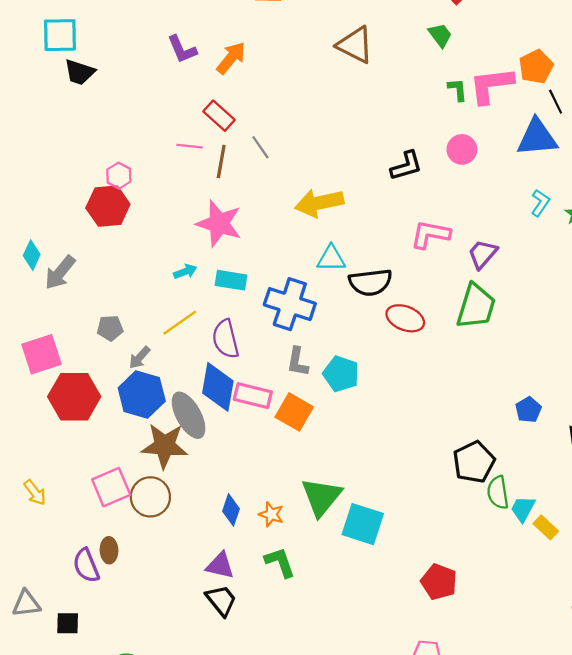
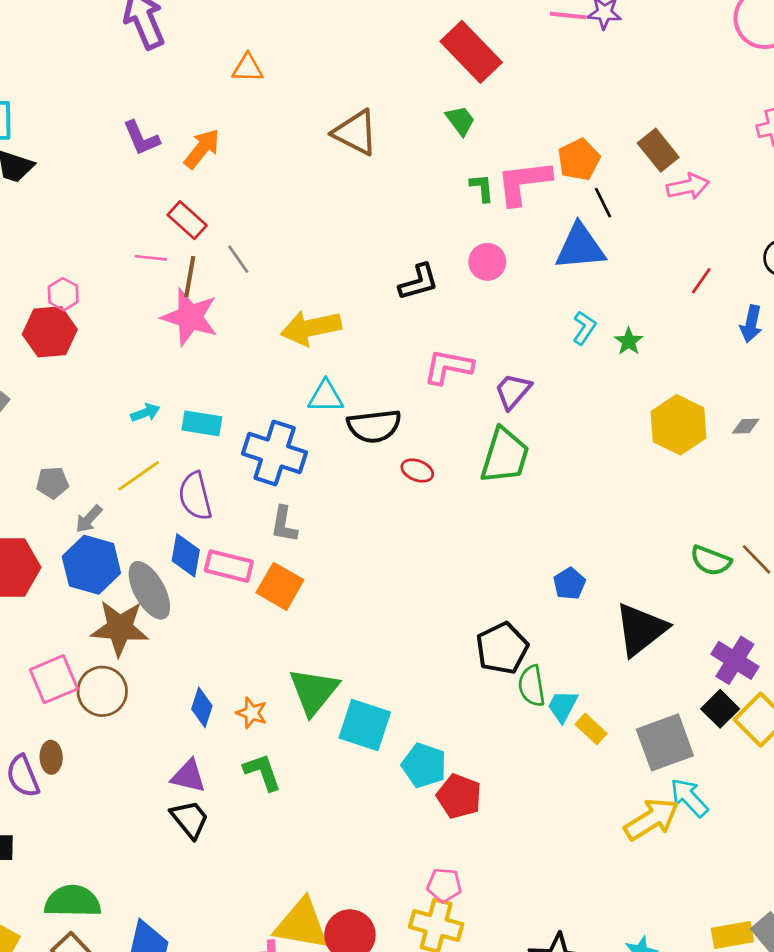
pink star: (219, 224) -> (190, 317), moved
red ellipse: (405, 318) -> (417, 471), size x0.7
cyan pentagon: (341, 374) -> (424, 765), moved
blue diamond: (218, 387) -> (186, 555), size x0.7

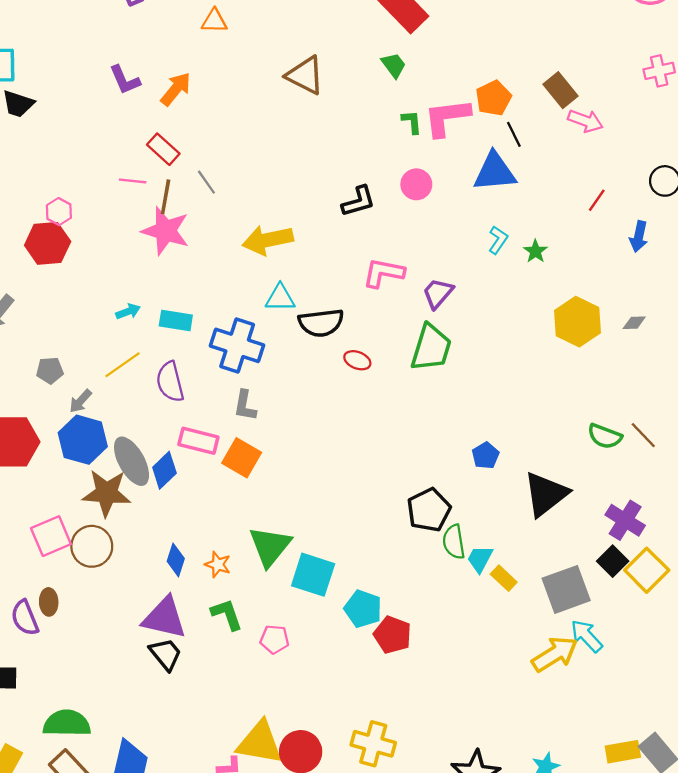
pink arrow: (688, 186) -> (585, 121), turned 32
blue diamond: (186, 555) -> (164, 470), moved, turned 36
purple triangle: (188, 776) -> (164, 618), size x1.5
pink pentagon: (444, 885) -> (274, 639), moved

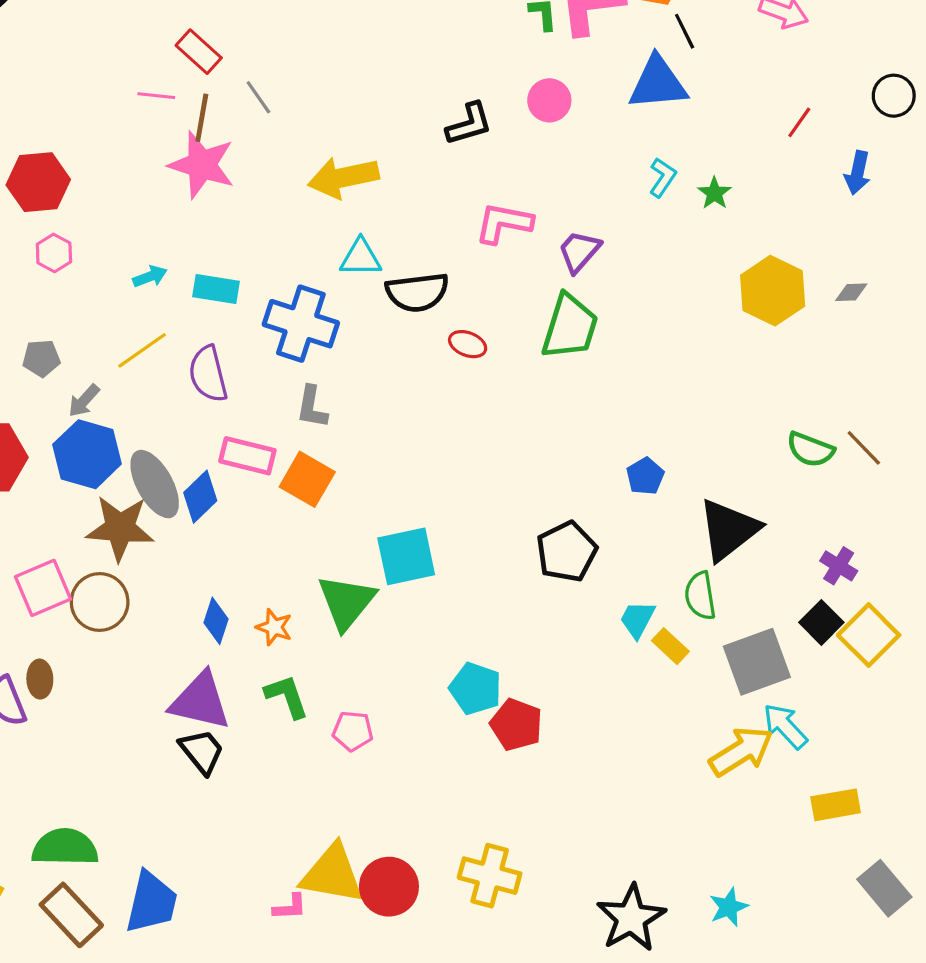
pink hexagon: (59, 212) -> (54, 253), moved
purple cross: (625, 520) -> (839, 566), size x0.7
green semicircle: (454, 542) -> (700, 596), moved
cyan square: (313, 575) -> (406, 556), moved, turned -30
yellow rectangle: (623, 752) -> (836, 805), moved

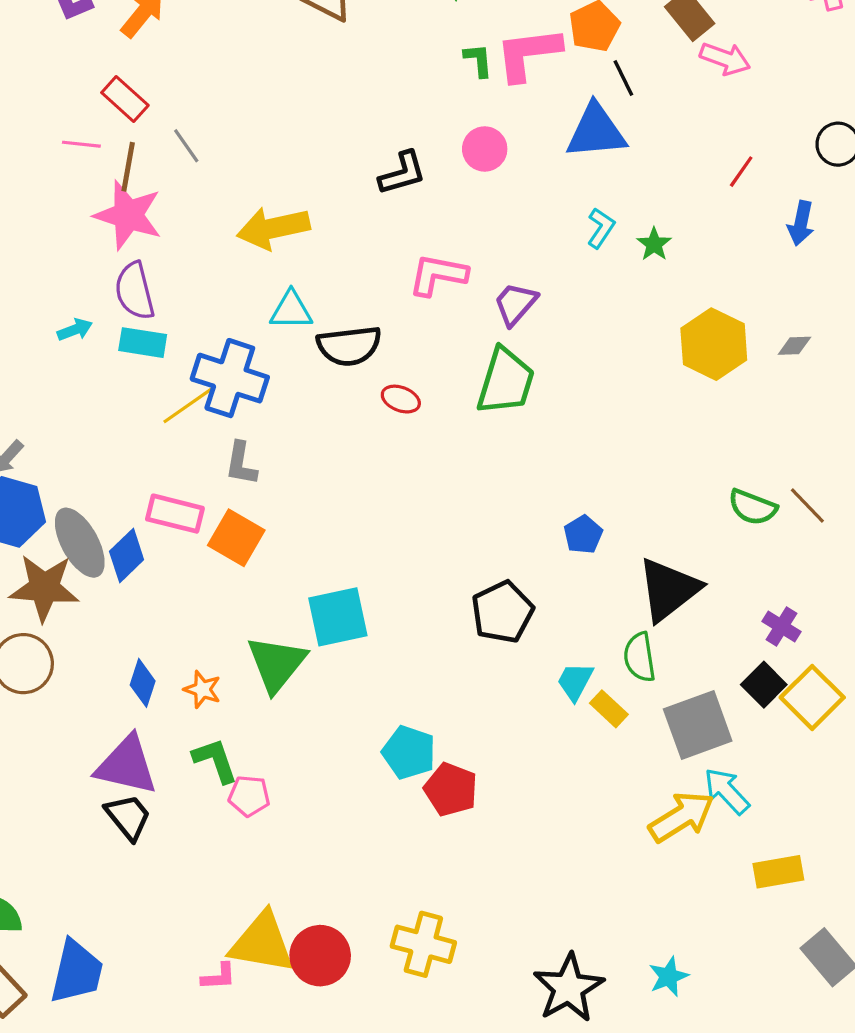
yellow line: (142, 350) -> (188, 405), moved
purple semicircle: (208, 374) -> (135, 291), moved
pink pentagon: (353, 731) -> (249, 796), moved

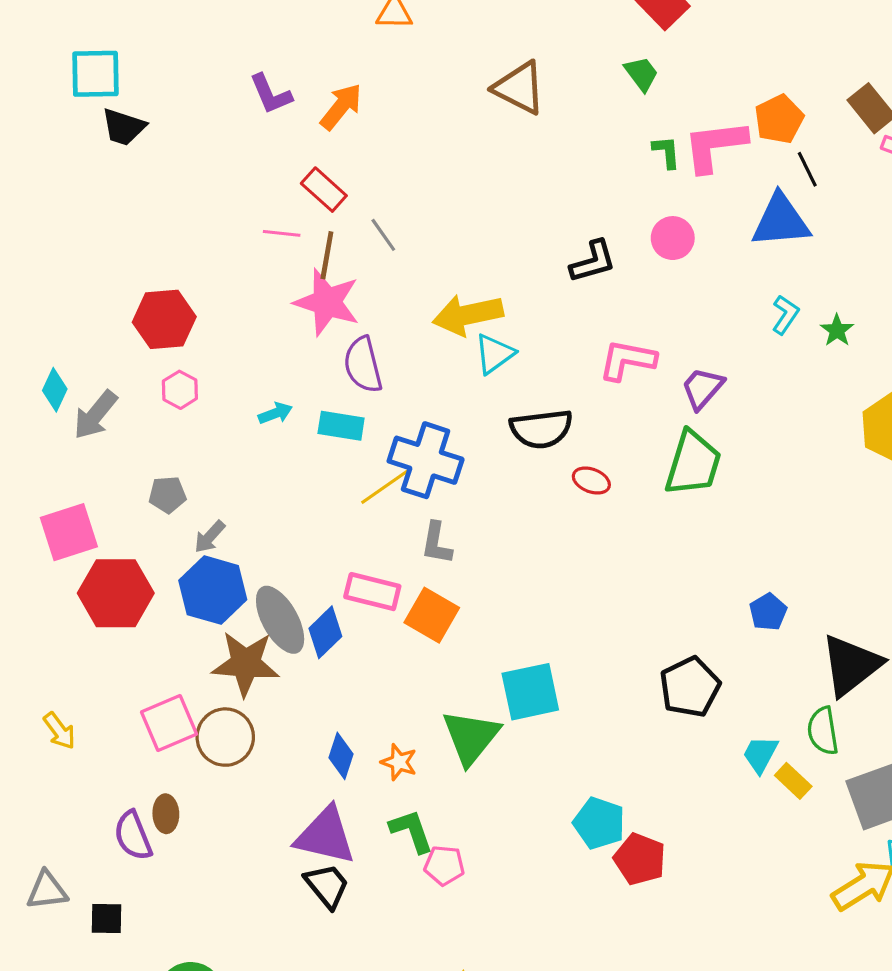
purple semicircle: (135, 291) -> (363, 365), moved
cyan triangle: (291, 310) -> (494, 354), moved, turned -36

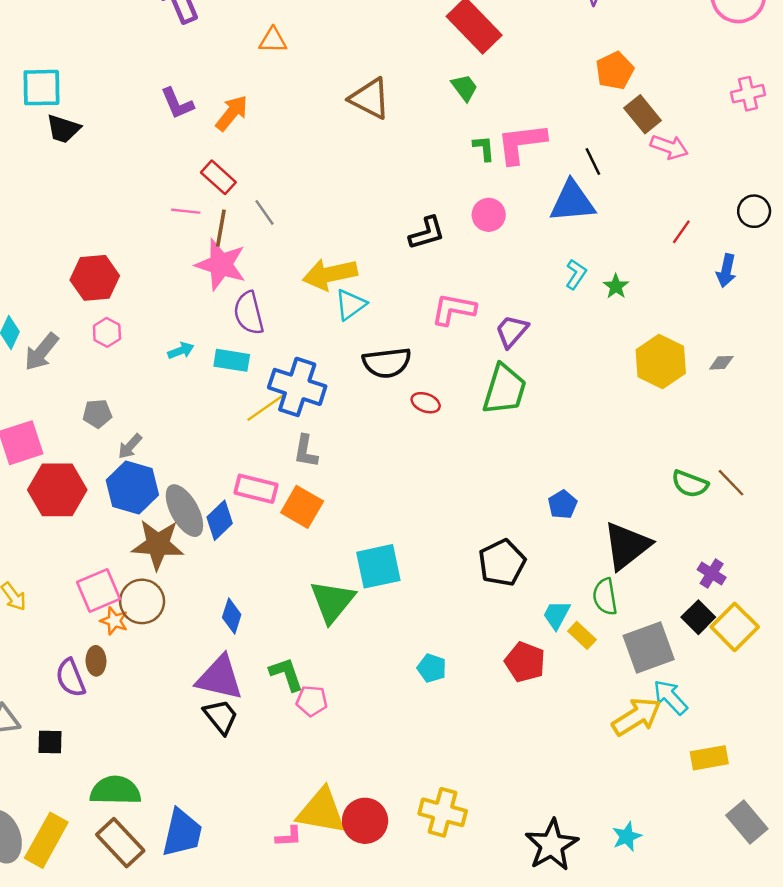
orange pentagon: (779, 119) -> (615, 71), moved
orange star: (399, 762) -> (114, 621), moved
cyan pentagon: (599, 823) -> (432, 668), size x0.7
red pentagon: (640, 859) -> (525, 662), moved

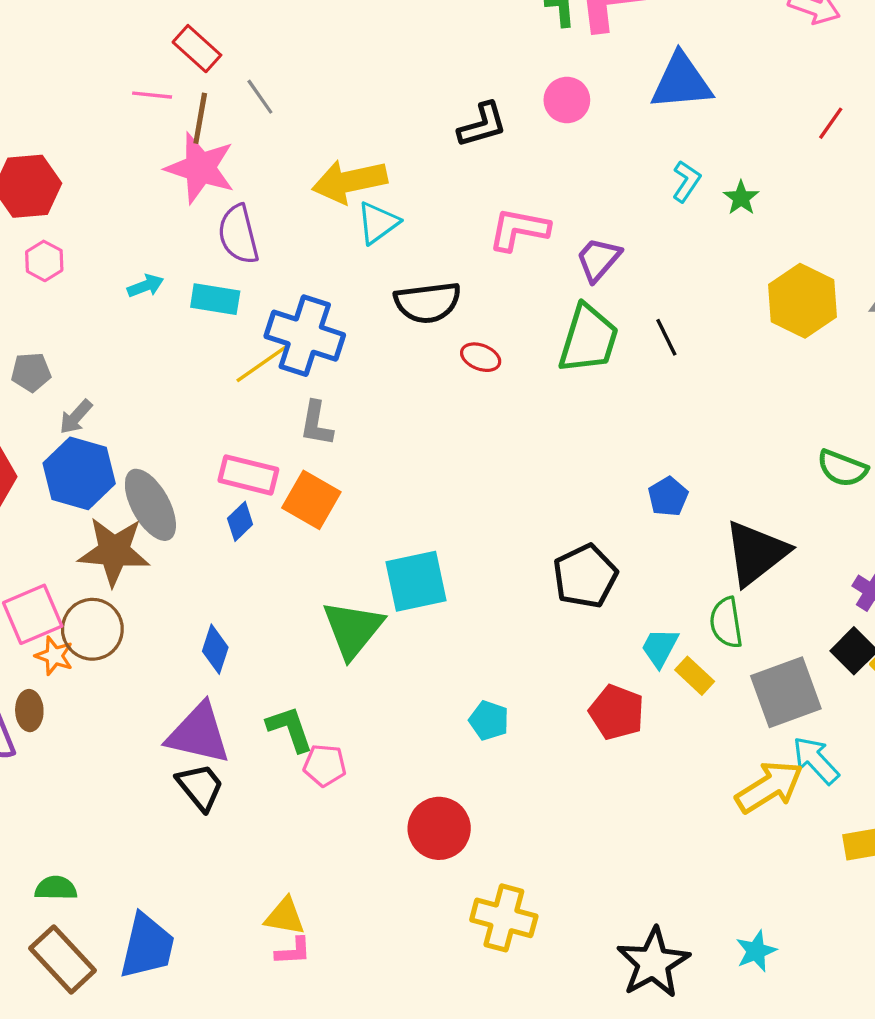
black line: (593, 162) -> (666, 337), moved
blue diamond: (220, 520) -> (240, 521), moved, size x0.7
green semicircle: (115, 791) -> (56, 888), size x0.6
yellow triangle: (321, 811) -> (285, 916), moved, size x0.6
red circle: (365, 821) -> (439, 828), moved

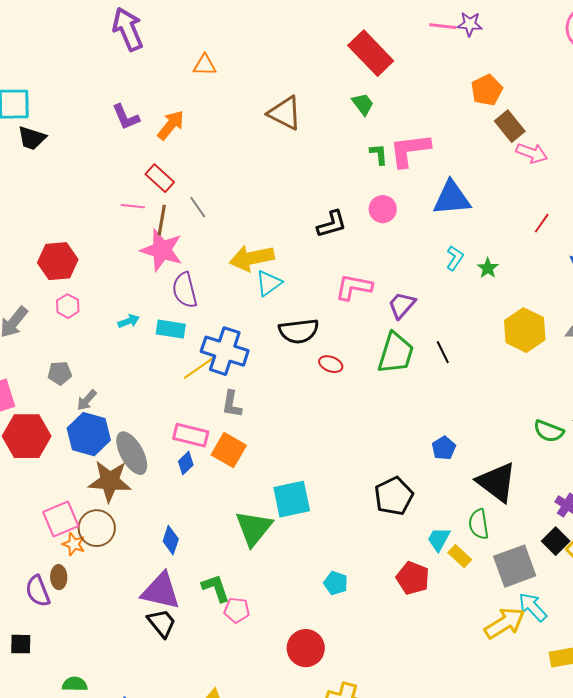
black triangle: (756, 553) -> (497, 482), turned -45

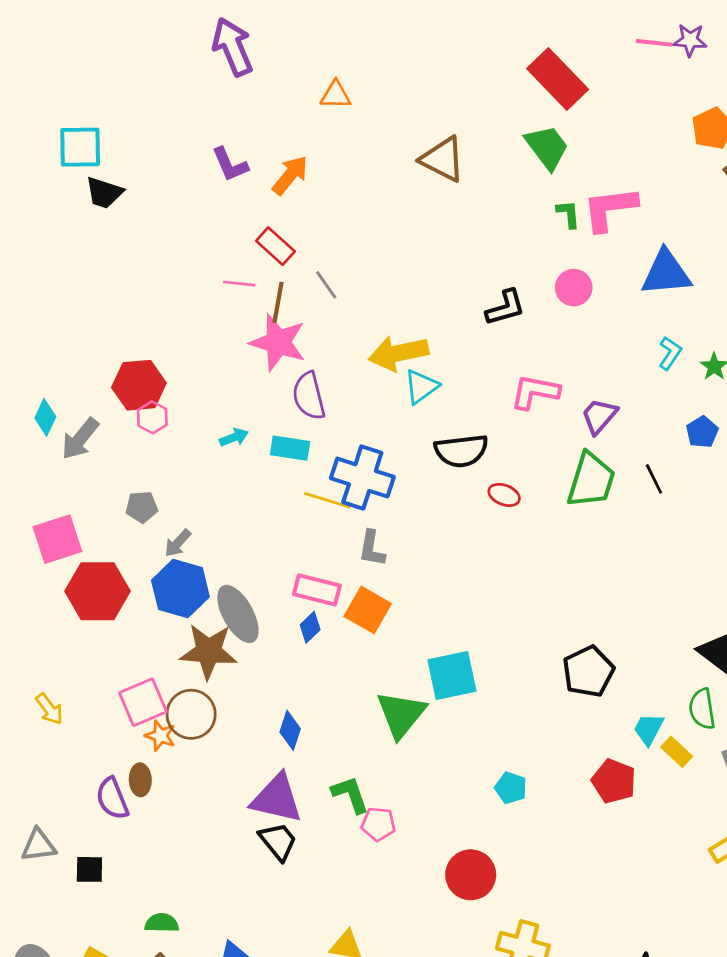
green trapezoid: (363, 104) -> (547, 147), size x1.5
red hexagon: (58, 261) -> (139, 385), moved
yellow line: (199, 368) -> (328, 500), turned 52
blue pentagon: (444, 448) -> (702, 432), moved

